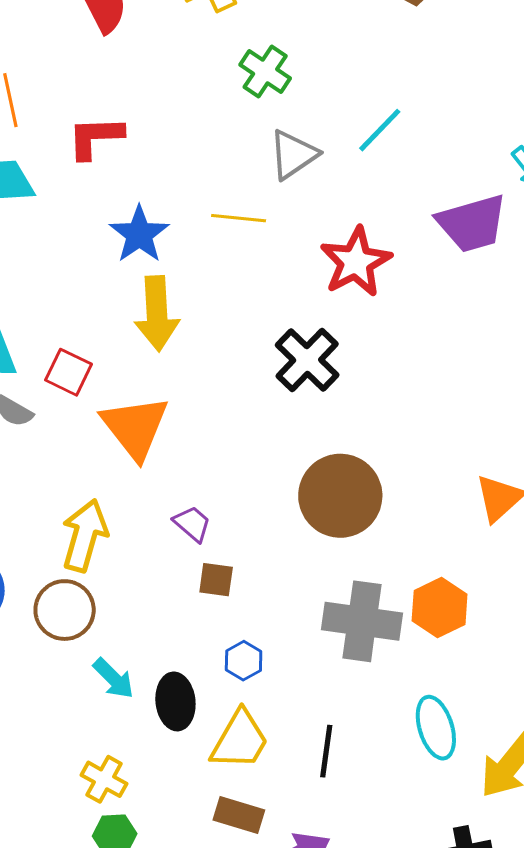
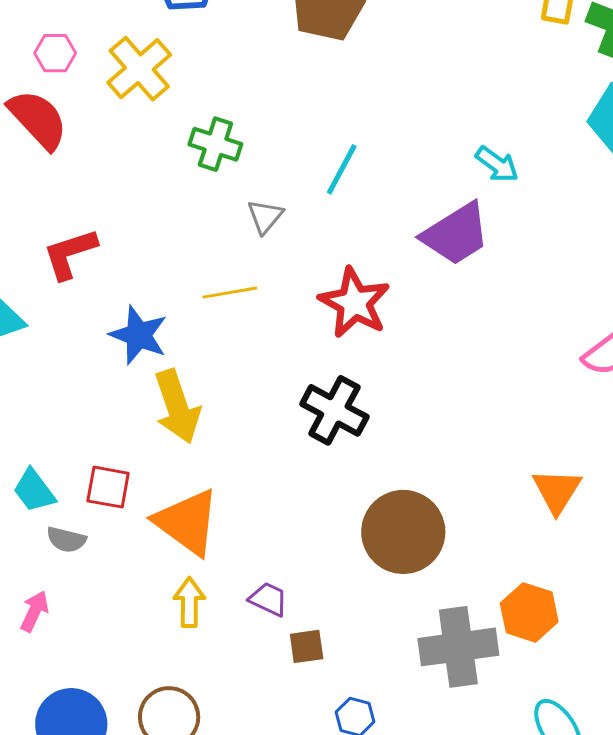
gray triangle: (293, 155) -> (265, 216), size x0.7
yellow arrow: (85, 535) -> (189, 602), moved, size x0.7

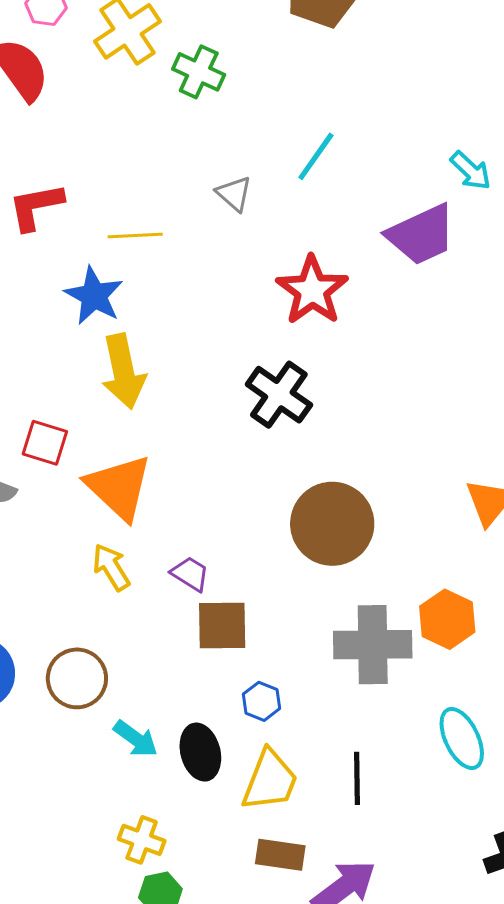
green cross: (215, 144) -> (199, 72), moved
gray triangle: (265, 216) -> (234, 194), turned -36
yellow line: (230, 293) -> (135, 236), moved
yellow arrow: (189, 602) -> (111, 567), turned -39
brown square: (307, 646) -> (222, 625), size x1.5

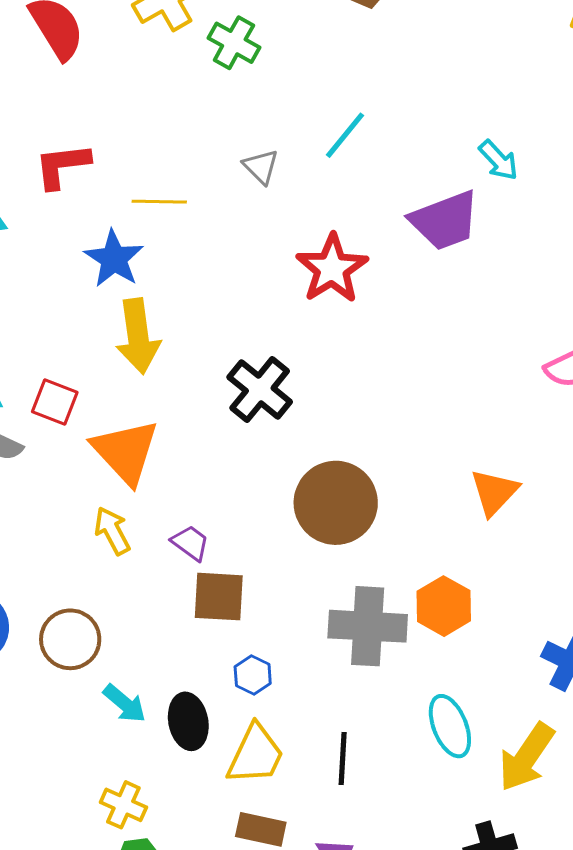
black cross: (279, 395) -> (260, 389), moved

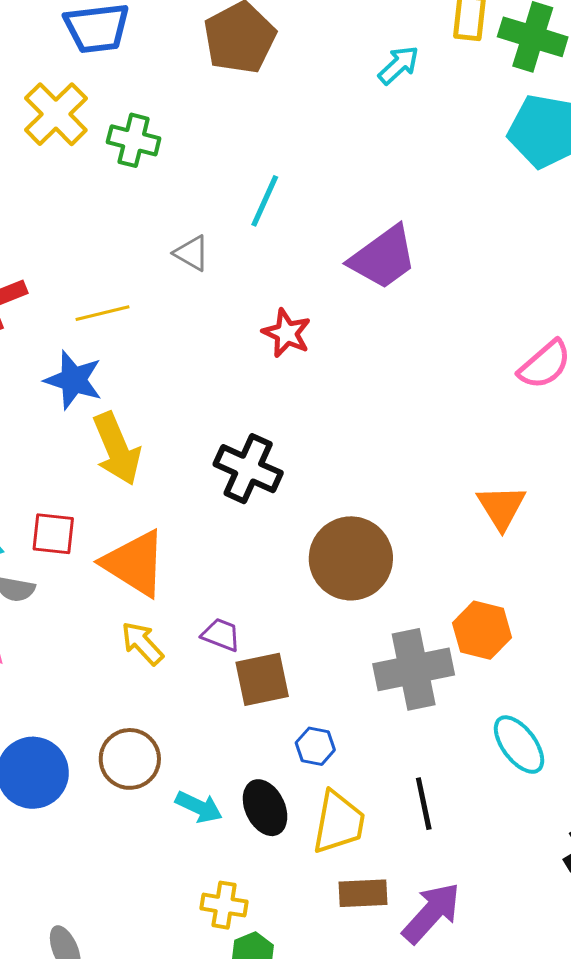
cyan arrow: (498, 160) -> (399, 65), moved, turned -75
red star: (332, 269) -> (287, 333), size x0.7

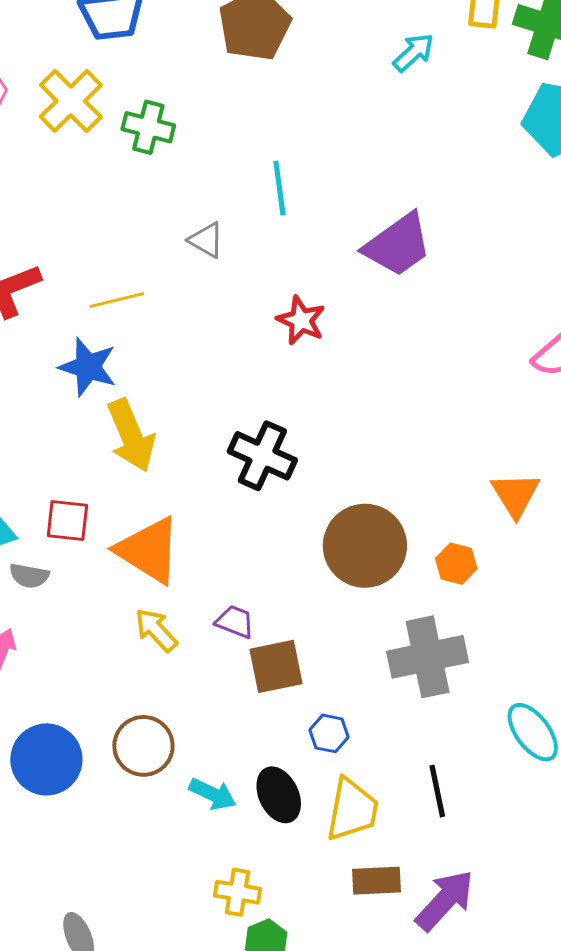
cyan line: (265, 201) -> (279, 188), turned -32
orange hexagon: (482, 630) -> (456, 564), moved, size x0.7

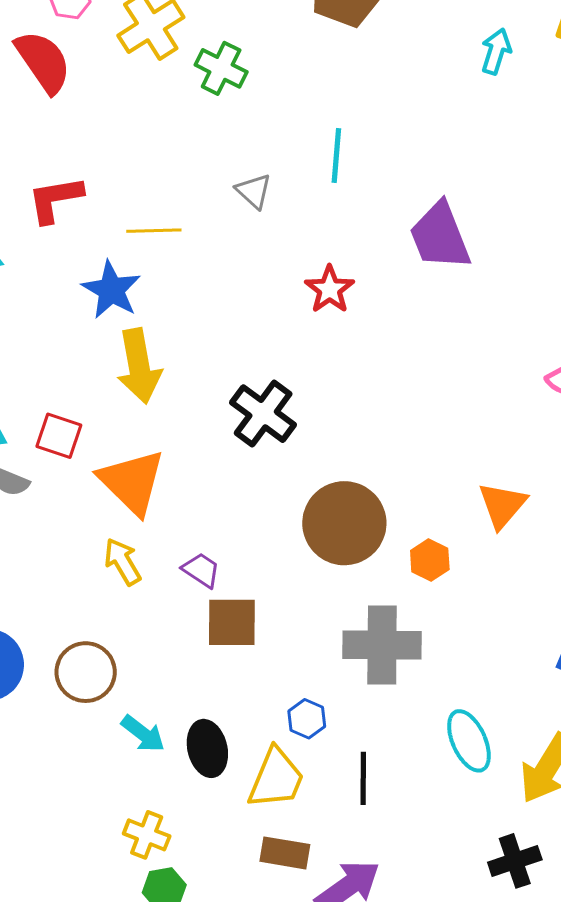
cyan arrow: (414, 52) -> (496, 51), turned -42
purple trapezoid: (398, 245) -> (440, 236), turned 92
blue hexagon: (329, 733) -> (307, 719), moved

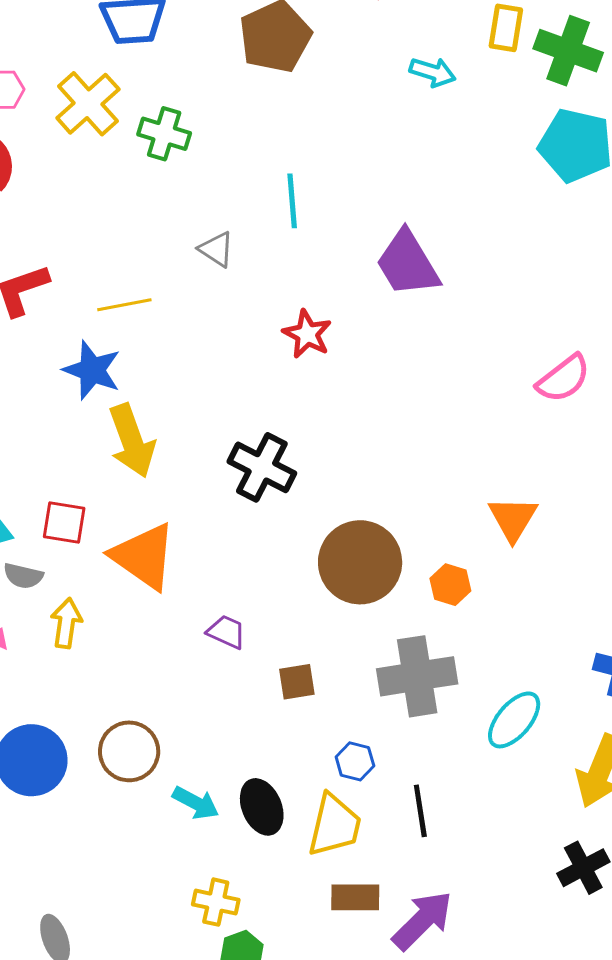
cyan arrow: (496, 51) -> (433, 72), turned 99
yellow arrow: (122, 562) -> (66, 623), moved, turned 48
brown square: (232, 622) -> (297, 682), moved, size x0.7
cyan ellipse: (469, 741) -> (514, 720), moved, turned 74

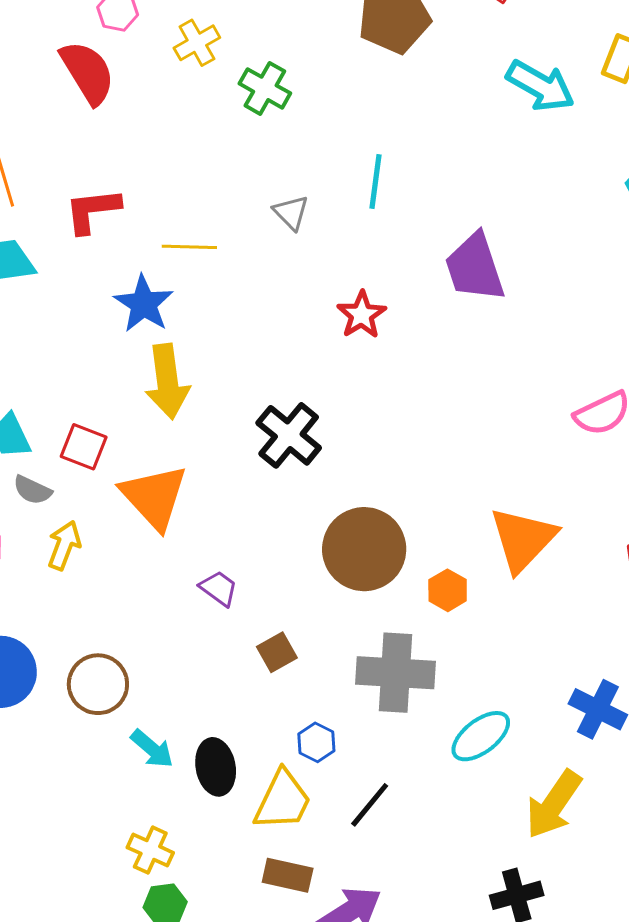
cyan arrow: (433, 72) -> (540, 86), size x1.5
yellow cross: (88, 104) -> (197, 43), size x0.7
orange triangle: (513, 519) -> (523, 539), size x1.4
brown square: (297, 682) -> (277, 652), turned -33
black line: (420, 811) -> (370, 805), turned 36

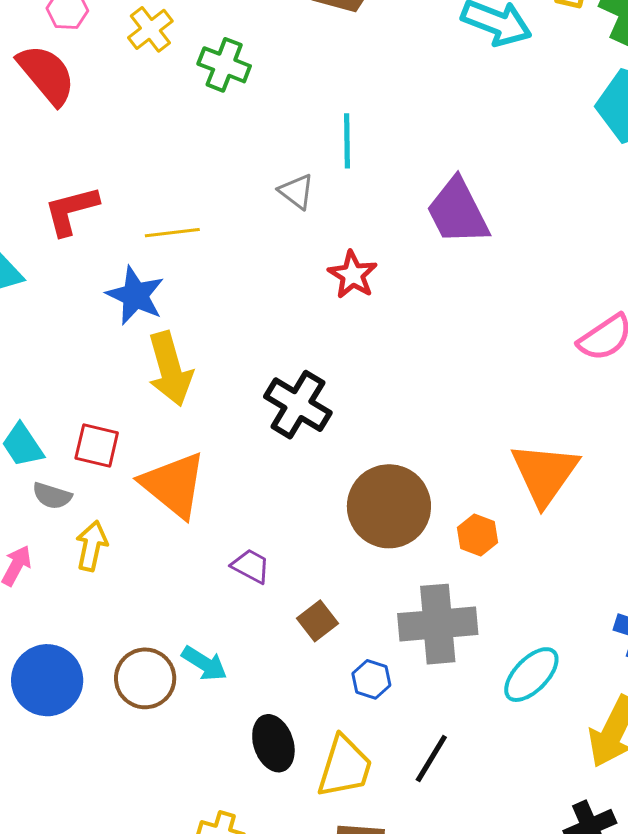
gray triangle: (291, 213) -> (296, 191), moved
blue hexagon: (316, 742) -> (371, 679), moved
cyan arrow: (152, 749) -> (204, 663), moved

